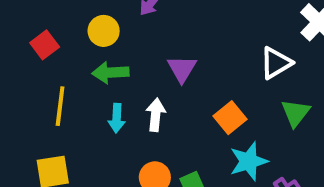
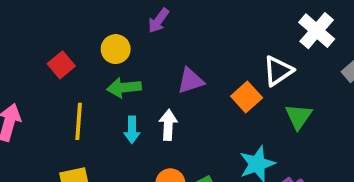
purple triangle: (182, 69) -> (190, 81), turned 44
orange square: (230, 118) -> (247, 97), moved

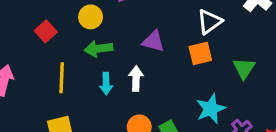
white triangle: (278, 71) -> (210, 22), moved
purple triangle: (190, 81) -> (153, 41), turned 35
orange square: (247, 97) -> (200, 53), turned 30

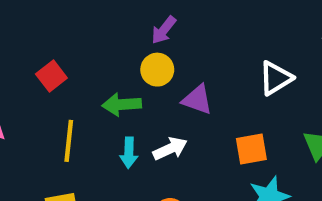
yellow circle: (91, 17) -> (157, 70), moved
orange square: (200, 53) -> (251, 149), moved
white arrow: (136, 79) -> (170, 149), turned 60

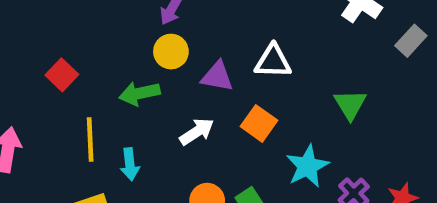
white triangle: (276, 78) -> (273, 61), moved, turned 42
orange square: (251, 149) -> (259, 123), moved, turned -36
cyan arrow: (129, 153) -> (130, 164), moved

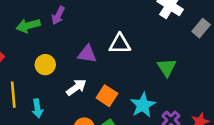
yellow circle: (171, 52) -> (45, 65), moved
green arrow: (139, 93) -> (28, 26), moved
orange square: (259, 123) -> (107, 96), moved

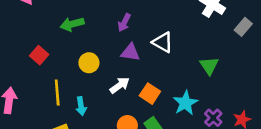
purple arrow: (58, 15) -> (124, 23), moved
white triangle: (120, 44) -> (163, 42), turned 30

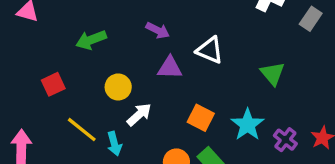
purple arrow: (124, 23) -> (158, 30), turned -84
red square: (39, 55) -> (53, 84), turned 30
white arrow: (120, 85) -> (139, 115), moved
yellow line: (57, 92) -> (82, 130), turned -40

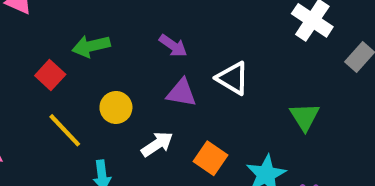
red square: (53, 84) -> (50, 75), moved, turned -30
white arrow: (139, 115) -> (157, 144), moved
yellow line: (82, 130) -> (65, 130), moved

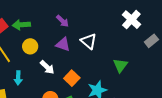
green arrow: (91, 46) -> (21, 25), moved
white arrow: (157, 144) -> (47, 67), turned 70

